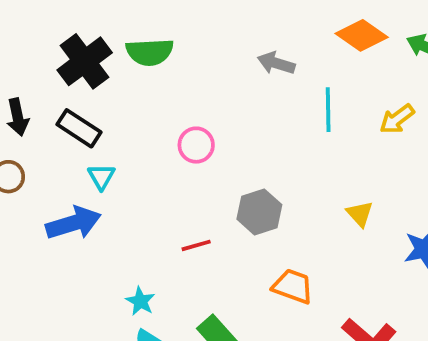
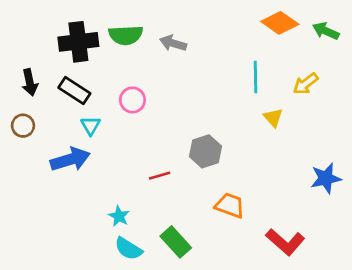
black cross: (85, 61) -> (78, 42), turned 30
gray arrow: (276, 63) -> (173, 43), moved
pink circle: (196, 145) -> (132, 100), moved
yellow triangle: (360, 214) -> (273, 118), moved

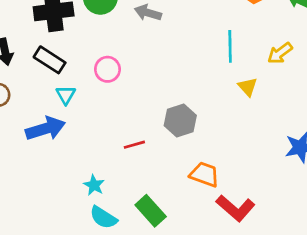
red L-shape: (285, 242) -> (235, 208), moved

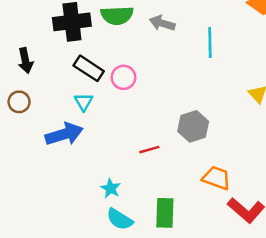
cyan line: (230, 46) -> (210, 43), moved
black rectangle: (50, 60) -> (89, 68), moved
green rectangle: (151, 211) -> (165, 213), turned 44

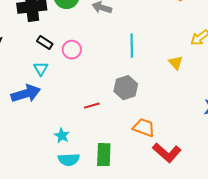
cyan line: (210, 43) -> (132, 46), moved
black rectangle: (89, 68) -> (45, 43), size x0.7
cyan semicircle: (120, 219) -> (69, 160), turned -35

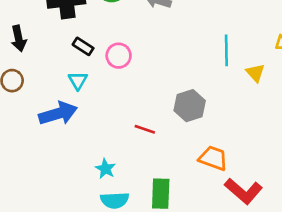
cyan line: (132, 46) -> (226, 50), moved
red line: (92, 106) -> (145, 129), turned 35

